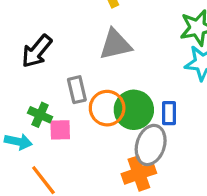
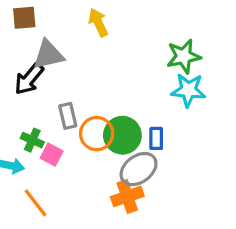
gray triangle: (115, 44) -> (48, 55), moved
pink square: (60, 130) -> (52, 155), turned 30
gray ellipse: (151, 145) -> (139, 169), turned 36

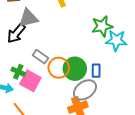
green star: (184, 56) -> (102, 26), moved
gray rectangle: (68, 116) -> (40, 57), turned -42
pink square: (52, 155) -> (30, 81), size x1.5

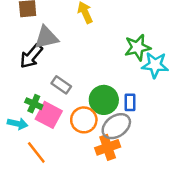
orange circle: (59, 68) -> (84, 120), moved

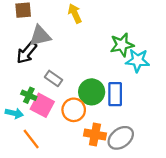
blue rectangle: (130, 102) -> (115, 94), size x1.5
gray ellipse: (116, 126) -> (121, 138), moved
orange cross: (108, 147) -> (95, 134), turned 30

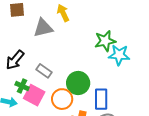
gray triangle: (40, 36) -> (43, 28), moved
black arrow: (27, 53) -> (15, 60), moved
blue rectangle: (115, 94) -> (101, 99), moved

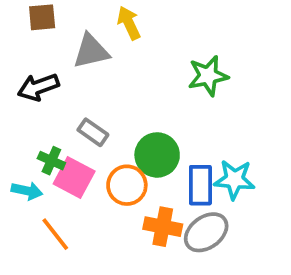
cyan star: (119, 55) -> (234, 179), moved
black arrow: (15, 60) -> (38, 87), moved, turned 30

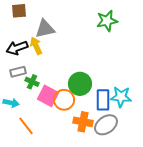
yellow arrow: (129, 23) -> (36, 46), moved
green star: (208, 76) -> (107, 21), moved
gray rectangle: (93, 132) -> (18, 72), moved, turned -49
green cross: (51, 161) -> (32, 82), moved
pink square: (74, 178) -> (48, 96), moved

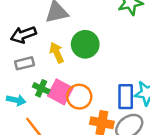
yellow arrow: (36, 46) -> (57, 53), moved
green cross: (32, 82) -> (41, 88), moved
green circle: (80, 84) -> (85, 44), moved

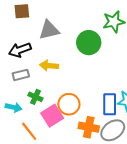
green circle: (85, 44) -> (89, 43), moved
yellow arrow: (57, 53) -> (49, 66), turned -60
pink square: (60, 92) -> (52, 116), moved, turned 30

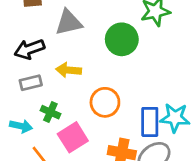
orange circle: (69, 104) -> (105, 102), moved

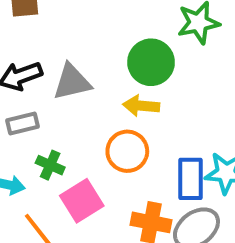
gray triangle: (69, 23) -> (72, 82), moved
yellow arrow: (69, 70) -> (141, 106), moved

